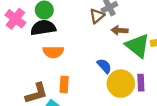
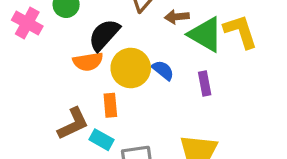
black semicircle: (43, 28) -> (104, 35), moved, turned -30
purple rectangle: (141, 83) -> (205, 83), moved
yellow circle: (121, 84) -> (131, 68), moved

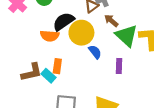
brown arrow: (177, 17) -> (111, 21), turned 32
yellow circle: (131, 68) -> (81, 33), moved
cyan rectangle: (102, 140) -> (48, 76), moved

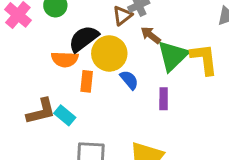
green triangle: (126, 36) -> (173, 56), turned 35
orange rectangle: (57, 66) -> (87, 81), moved

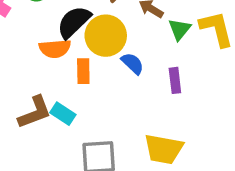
green triangle: (173, 56) -> (180, 29), size x0.6

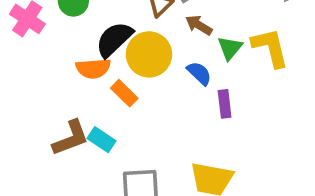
blue semicircle: (133, 63) -> (199, 73), moved
orange rectangle: (83, 71) -> (124, 93), turned -45

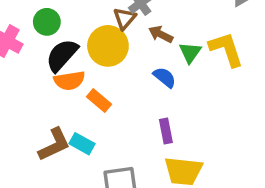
black semicircle: (114, 39) -> (62, 55), moved
yellow circle: (149, 54) -> (108, 46), moved
purple rectangle: (225, 104) -> (166, 131), moved

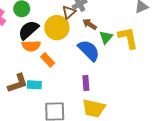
blue semicircle: (165, 77) -> (89, 50), size x1.6
cyan rectangle: (82, 144) -> (34, 85), turned -32

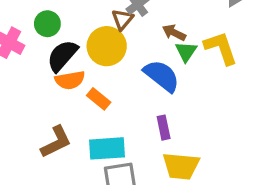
brown arrow: (90, 24) -> (174, 33), moved
cyan rectangle: (34, 85) -> (107, 148), moved, size x1.5

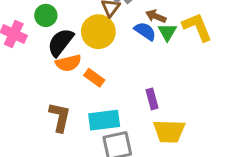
blue semicircle: (162, 76) -> (145, 31), moved, size x0.7
brown L-shape: (56, 142) -> (60, 117), turned -48

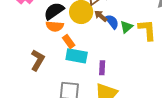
brown arrow: (156, 16) -> (101, 16), moved
cyan rectangle: (104, 120) -> (77, 56), moved

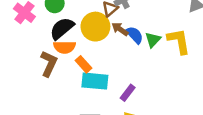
brown L-shape: (38, 60) -> (49, 64), moved
purple rectangle: (102, 68) -> (128, 93), turned 40

